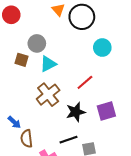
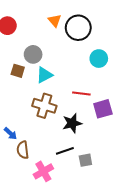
red line: (85, 82) -> (81, 93), turned 48
brown cross: (48, 95) -> (44, 106), turned -35
purple square: (106, 111) -> (103, 109), moved

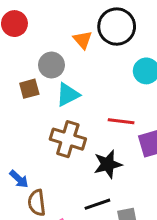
orange triangle: (55, 21) -> (83, 40), moved
brown square: (18, 71) -> (29, 89), turned -32

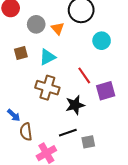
orange triangle: (83, 40) -> (58, 28), moved
gray circle: (51, 65) -> (36, 24), moved
red line: (121, 121) -> (84, 75), turned 48

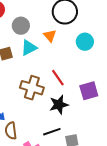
orange triangle: (58, 28) -> (50, 36), moved
cyan triangle: (47, 57) -> (29, 48), moved
red line: (84, 75) -> (58, 78), moved

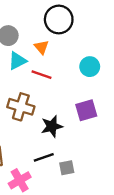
cyan circle: (85, 42) -> (90, 67), moved
red line: (58, 78) -> (41, 75), moved, turned -36

